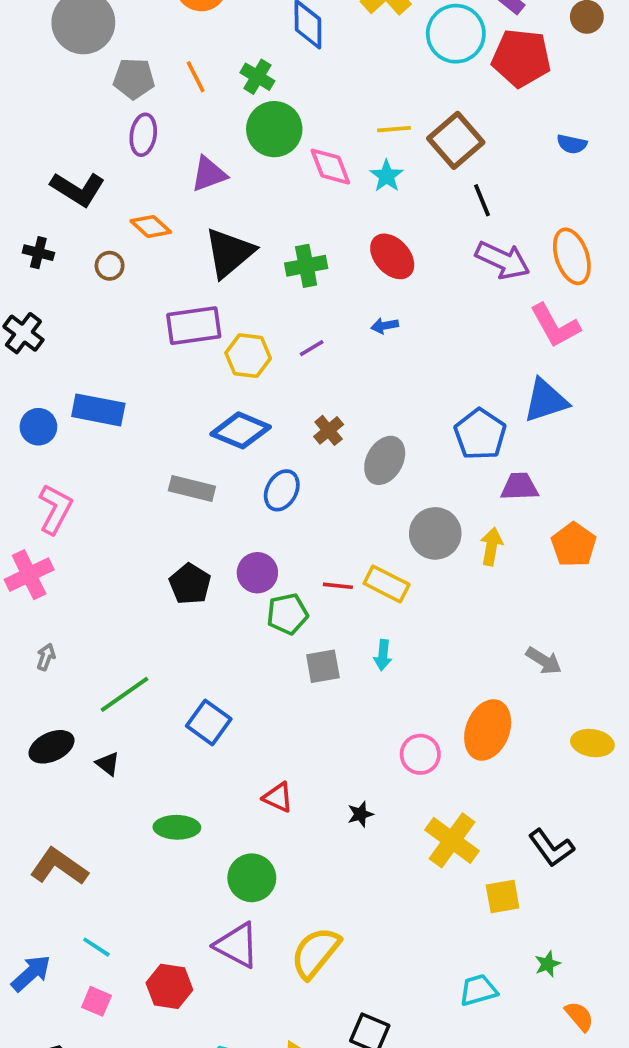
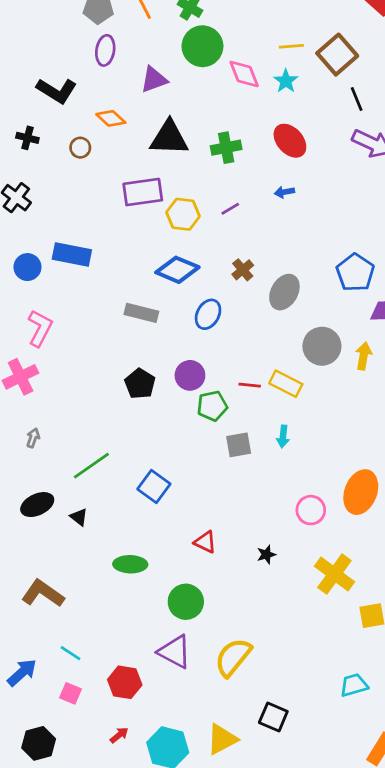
black triangle: (229, 253) -> (169, 138), turned 42

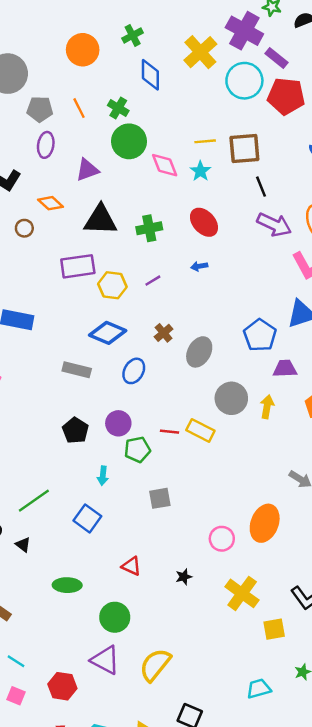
brown square: (337, 55) -> (244, 148), turned 36
cyan arrow: (283, 436) -> (103, 476), moved
gray square: (239, 445) -> (160, 498), moved

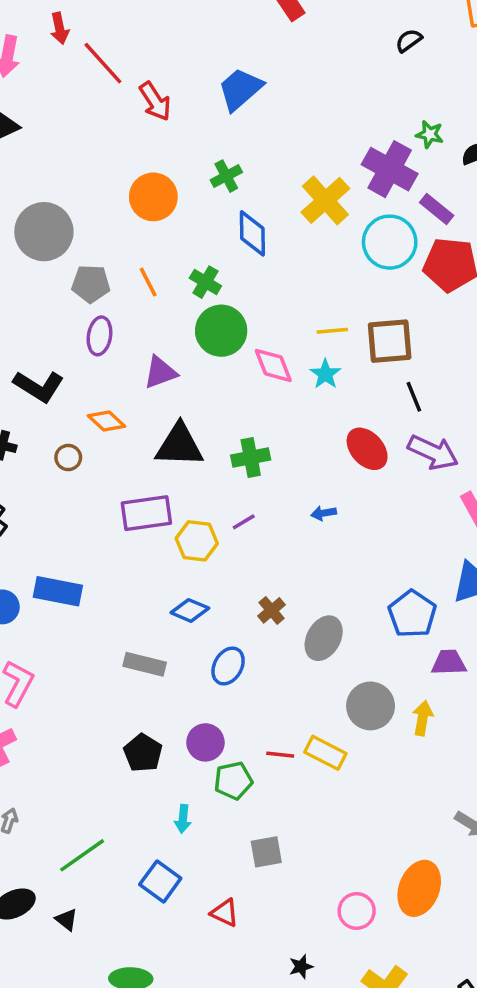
red ellipse: (204, 222) -> (367, 449), moved
purple line: (153, 281) -> (244, 522), moved
blue diamond: (108, 333) -> (190, 610), size x0.7
red triangle: (131, 566) -> (225, 913), moved

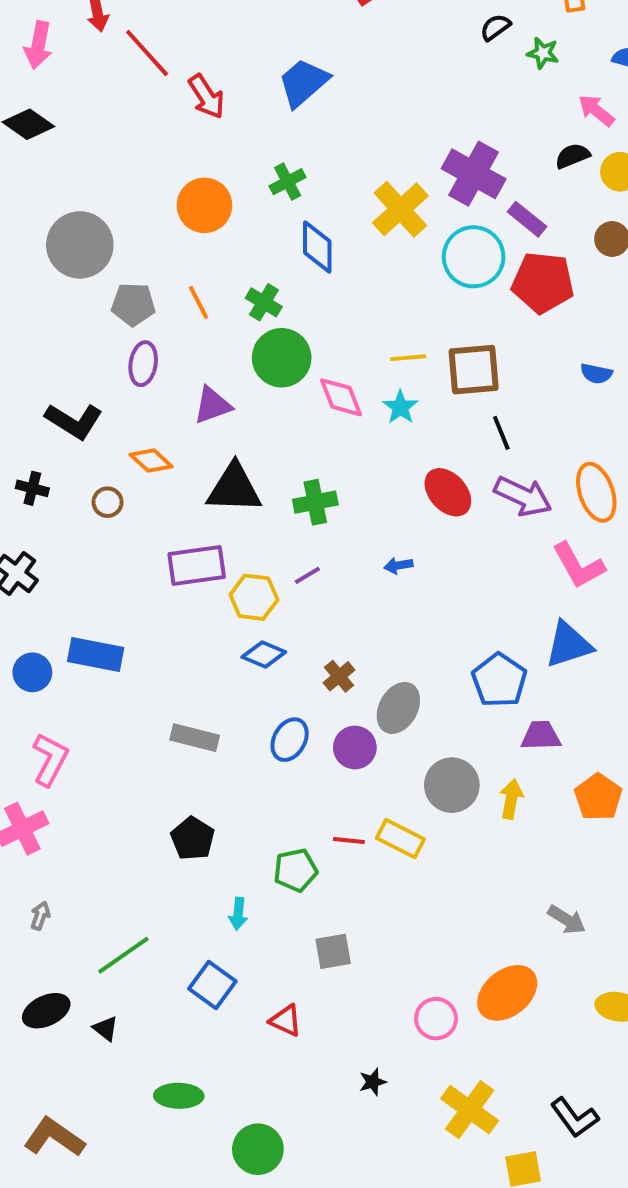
green star: (430, 134) -> (543, 53), moved
blue diamond: (190, 610) -> (264, 655), moved
purple circle: (205, 742) -> (355, 748), moved
orange ellipse: (419, 888) -> (507, 993), turned 30

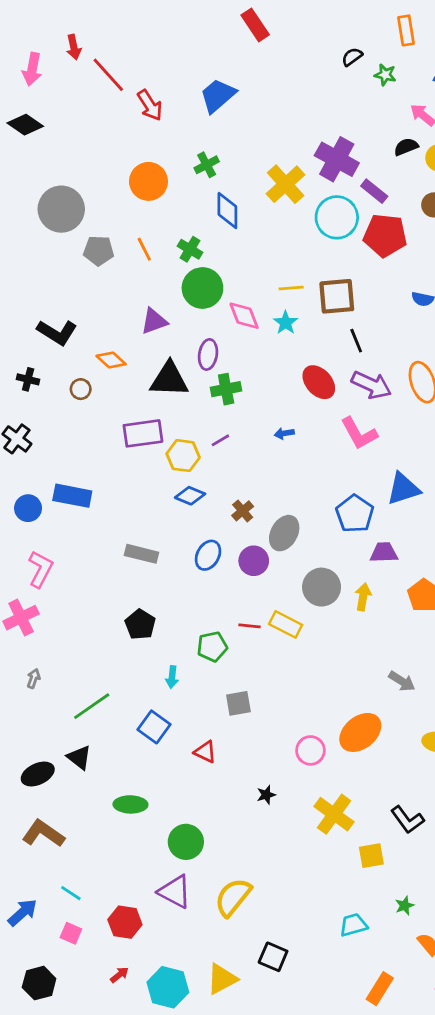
purple ellipse: (143, 364) -> (208, 354), moved
pink L-shape: (578, 565) -> (359, 433), moved
black ellipse: (46, 1011) -> (38, 774), moved
black triangle: (106, 1029) -> (79, 757), size x1.4

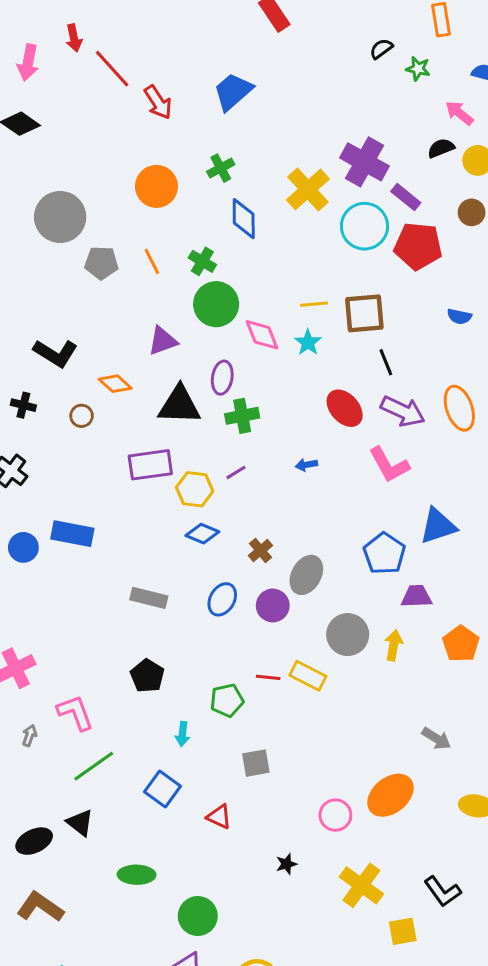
pink L-shape: (40, 569) -> (75, 713), moved, turned -48

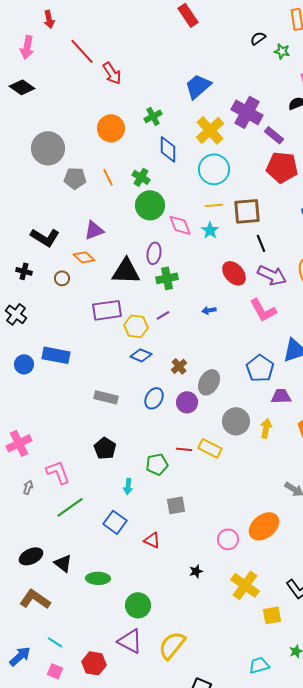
red arrow: (74, 38) -> (49, 19), moved
blue trapezoid: (233, 92) -> (198, 86), moved
cyan circle: (364, 226) -> (214, 169), moved
purple triangle: (163, 341) -> (94, 230), moved
black triangle: (80, 823) -> (63, 563), moved

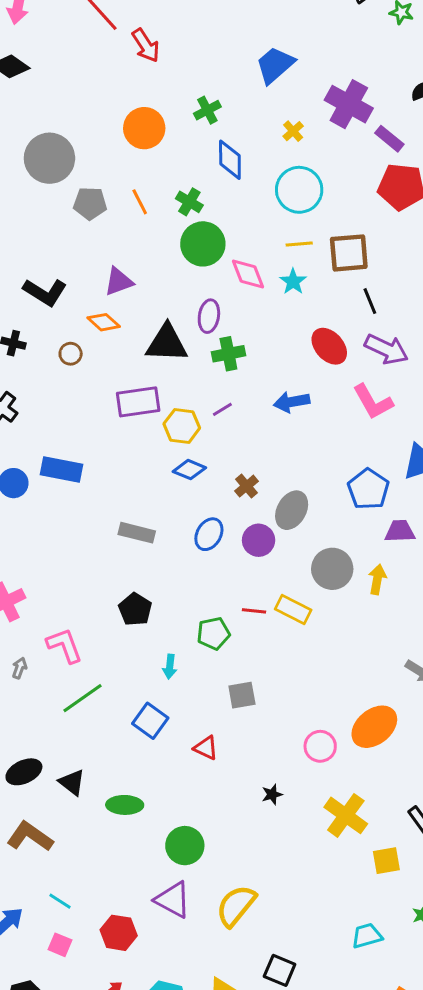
yellow cross: (210, 130) -> (293, 131), size x0.5
blue arrow: (209, 310) -> (292, 402), size x1.6

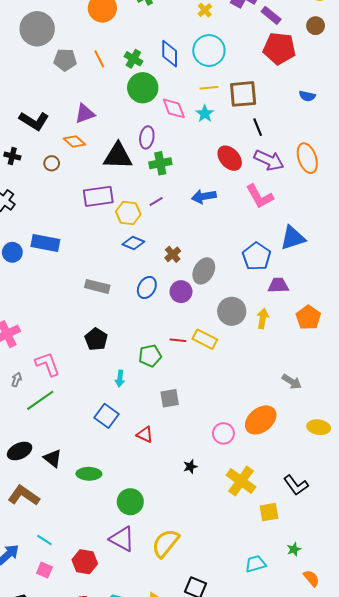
blue diamond: (230, 160) -> (170, 54), moved
green line: (83, 698) -> (40, 400), moved

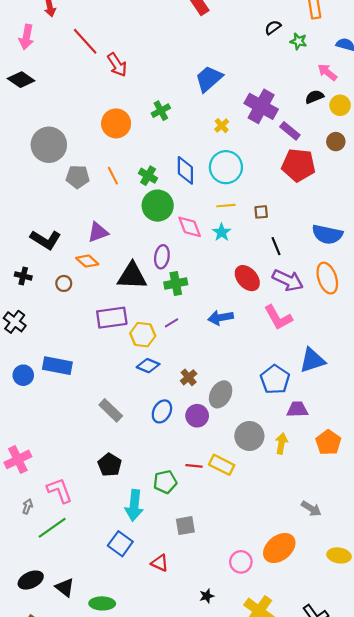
brown square: (243, 94) -> (261, 212), size x0.5
blue semicircle: (307, 96) -> (327, 234), moved, size x1.8
gray rectangle: (97, 286) -> (111, 410), turned 30
cyan arrow: (120, 379) -> (134, 505), size x1.8

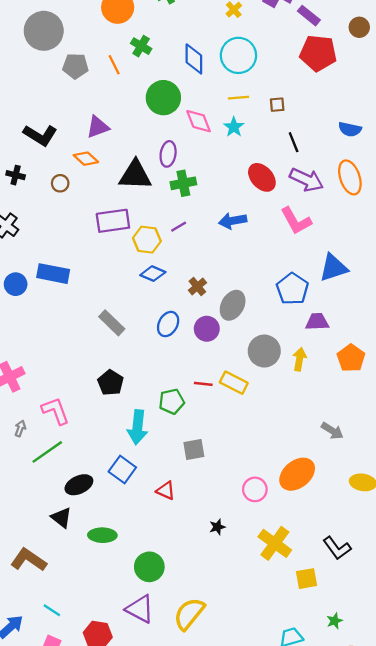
green cross: (148, 176) -> (141, 46), moved
blue semicircle: (327, 234) -> (350, 129), size x0.7
black ellipse: (31, 580) -> (79, 485), moved

